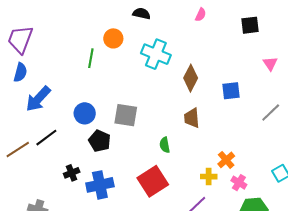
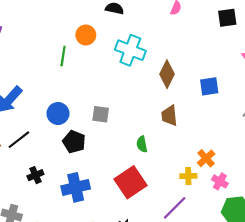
gray square: (126, 115) -> (101, 114), size x0.7
black cross: (72, 173) -> (35, 175), moved

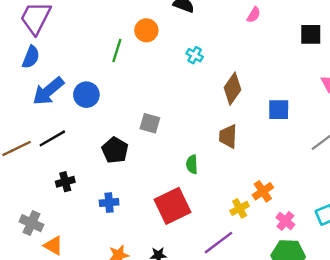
cyan cross: (130, 50) -> (195, 55), size x0.5
blue circle: (58, 114) -> (86, 95), moved
yellow cross: (188, 176) -> (240, 208), turned -35
pink cross: (220, 181) -> (285, 221), moved
blue cross: (76, 187) -> (109, 203), size x0.6

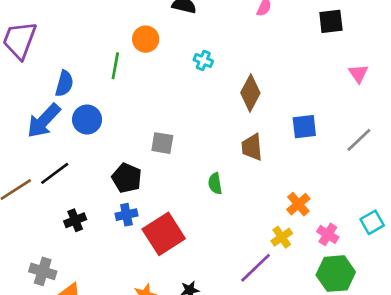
blue semicircle: (31, 57) -> (64, 84), moved
blue square: (279, 110) -> (304, 127), moved
blue cross: (109, 203) -> (126, 215), moved
red square: (172, 206) -> (164, 234), moved
yellow cross: (240, 208) -> (282, 237), moved

